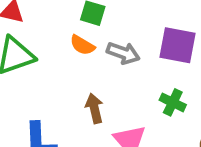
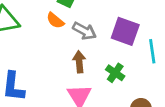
brown arrow: (94, 108) -> (79, 62), moved

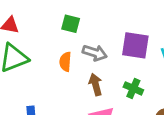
orange semicircle: (55, 20) -> (65, 62), moved, turned 66

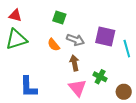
orange semicircle: (65, 62) -> (54, 45), turned -48
green cross: (133, 88) -> (100, 77), moved

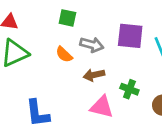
brown arrow: (74, 63) -> (94, 75), turned -84
pink triangle: (77, 88) -> (102, 107), turned -30

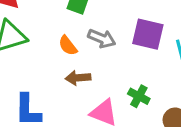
brown arrow: (94, 75) -> (78, 78), moved

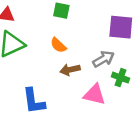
gray arrow: (102, 39) -> (103, 59), moved, turned -45

